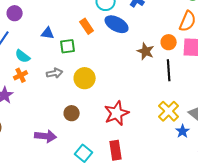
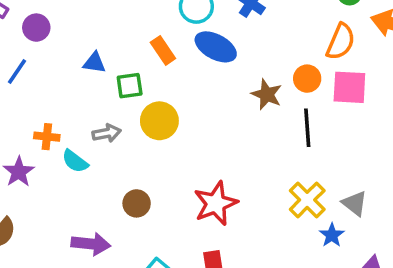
cyan semicircle: (23, 56) -> (75, 161), moved
orange cross: (21, 75) -> (47, 137), turned 32
yellow circle: (85, 78) -> (159, 121), moved

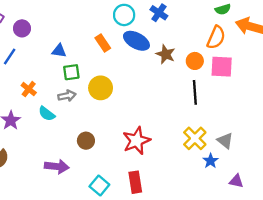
green square: (130, 86) -> (71, 72), moved
brown star: (267, 94) -> (166, 54), moved
orange cross: (47, 137) -> (29, 89), moved, turned 32

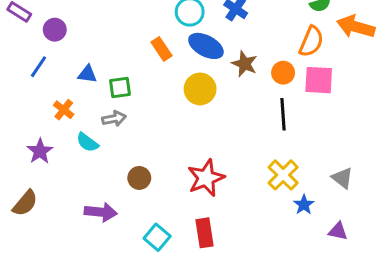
blue triangle: (59, 51) -> (87, 74), moved
yellow circle: (101, 88) -> (200, 89), moved
gray triangle: (225, 141) -> (342, 178), moved

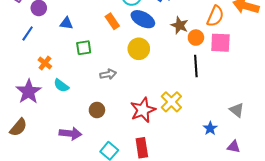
brown star: (245, 64) -> (180, 25), moved
blue triangle: (87, 74) -> (66, 23), moved
gray arrow: (114, 119) -> (108, 74), moved
purple star: (40, 151) -> (29, 92), size x1.4
yellow cross: (283, 175) -> (171, 102), moved

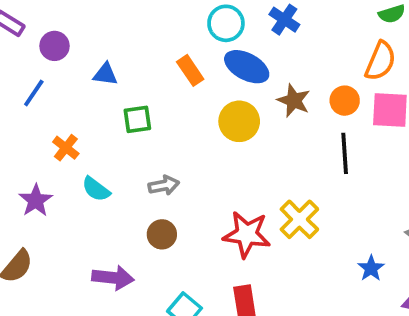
brown star: (180, 25) -> (294, 101), moved
gray arrow: (108, 74) -> (164, 185), moved
purple star: (29, 92) -> (36, 200), size x0.7
red star: (143, 110) -> (247, 234), turned 30

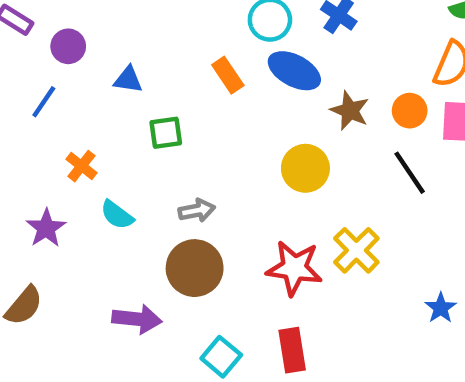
yellow circle: (239, 121) -> (305, 168), moved
black line: (345, 153) -> (410, 173), turned -30
brown circle: (162, 234) -> (195, 268), size x1.6

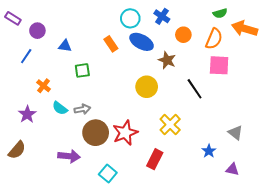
orange circle: (410, 111) -> (183, 35), moved
gray arrow: (197, 210) -> (82, 109), moved
red star: (294, 268) -> (125, 133), moved, turned -30
red rectangle: (292, 350) -> (155, 159), moved, turned 36

